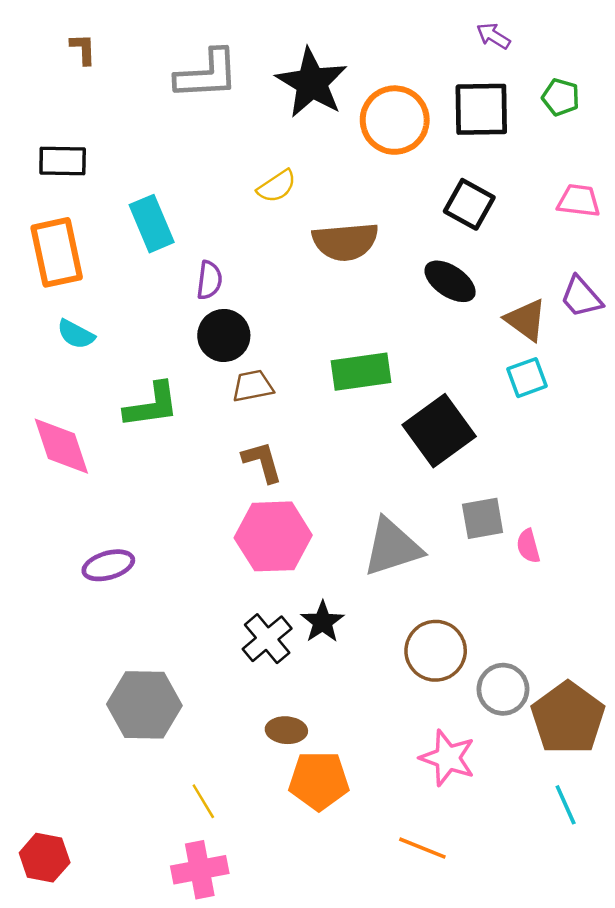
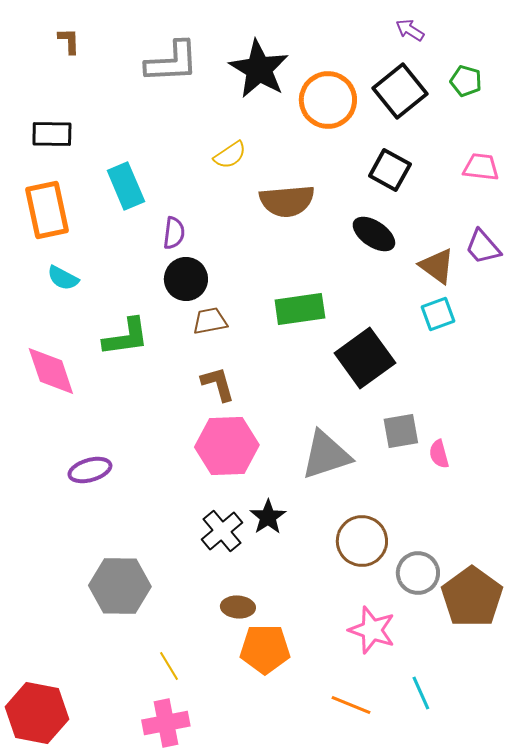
black square: (481, 109) -> (400, 91), turned -38
cyan line: (566, 805) -> (421, 693), moved
red hexagon: (45, 858) -> (37, 713), size x1.5

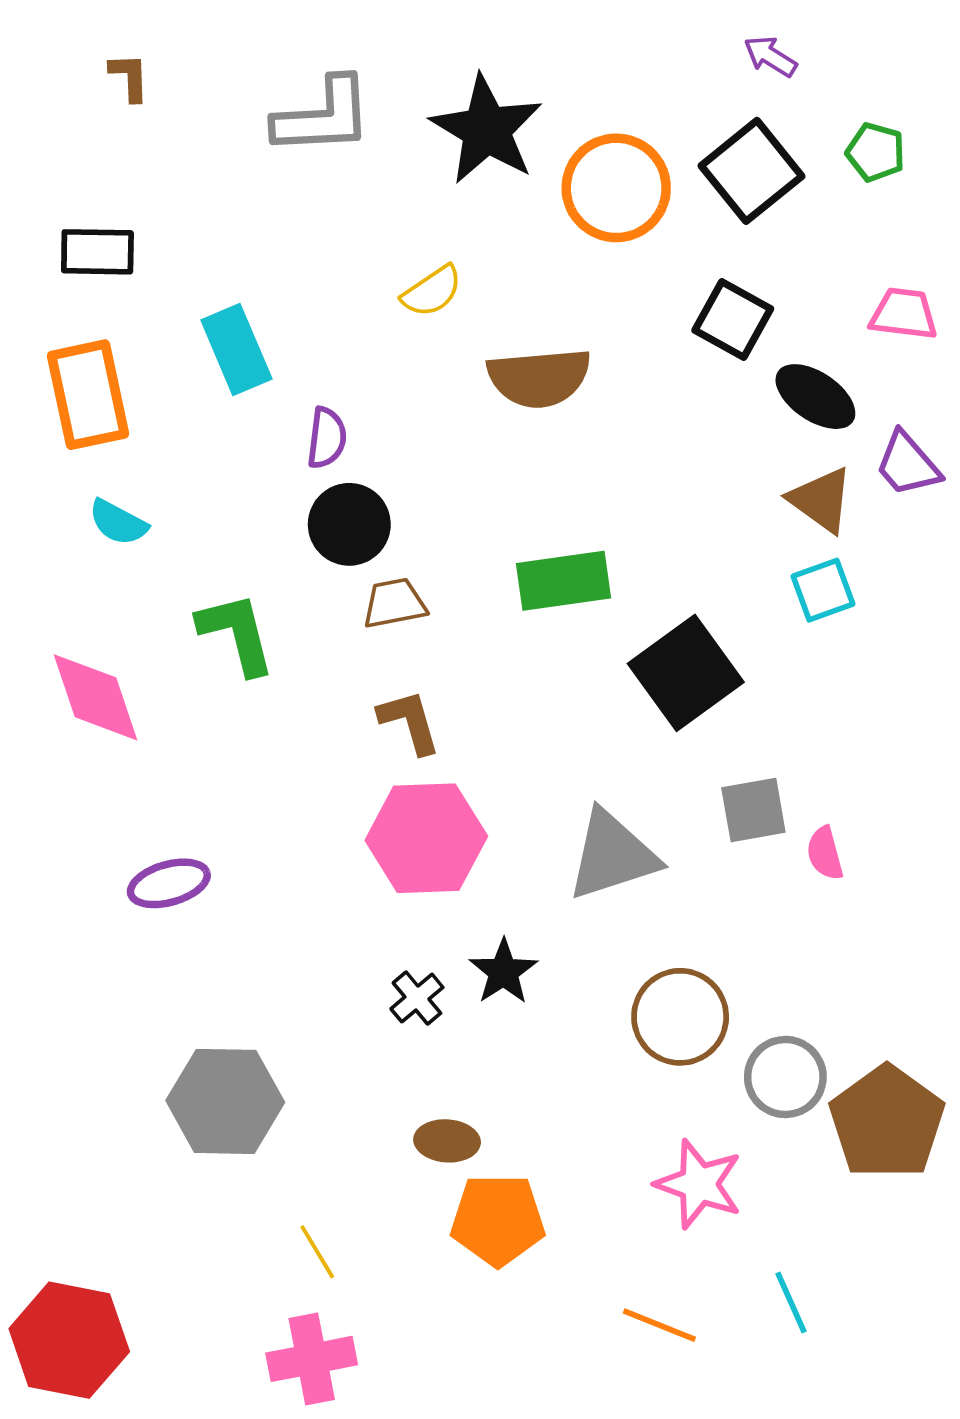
black ellipse: (374, 234) -> (815, 397), moved
green L-shape: (126, 337) -> (236, 633), turned -96
black cross: (222, 531) -> (417, 998), size x0.7

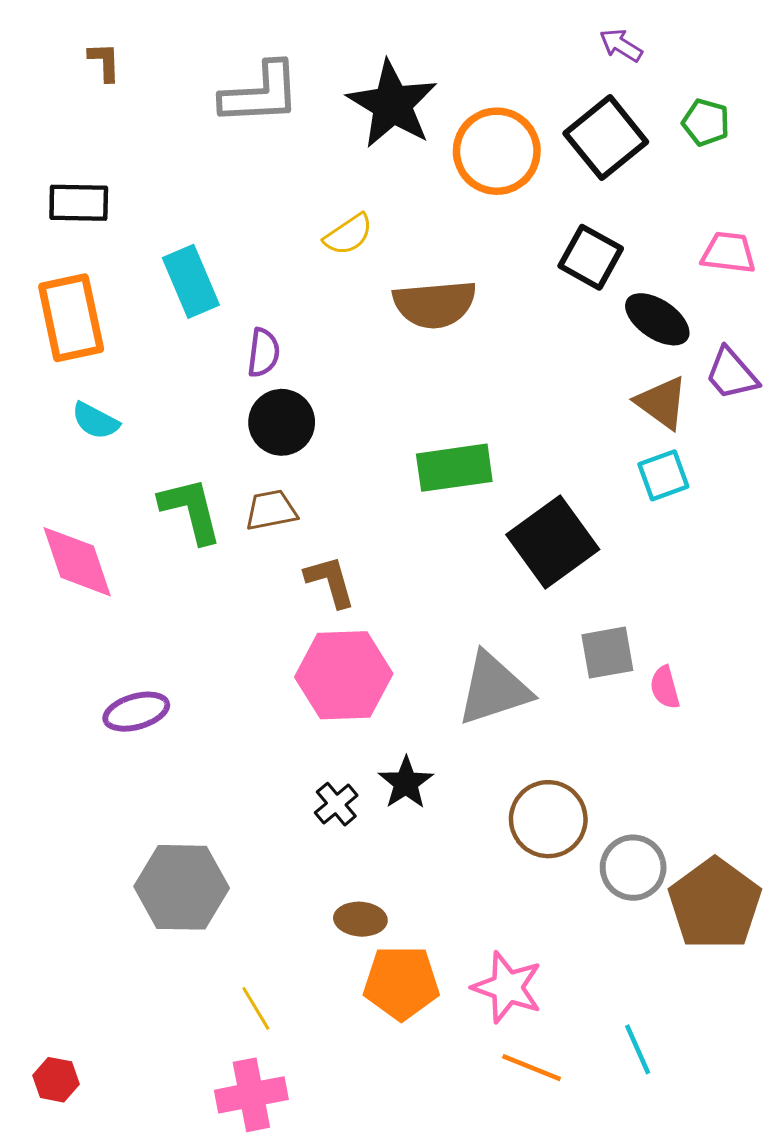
brown trapezoid: (394, 603) -> (271, 510), moved
pink star: (699, 1184) -> (507, 987), moved
red hexagon: (69, 1340) -> (56, 1080), size x0.5

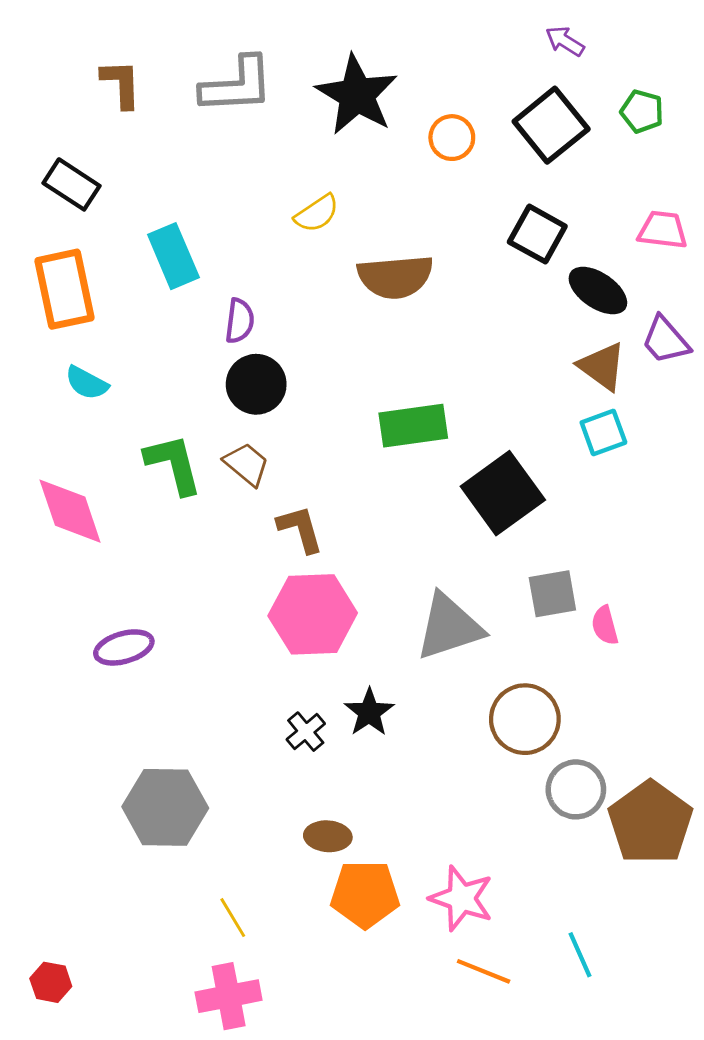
brown L-shape: (104, 62) -> (121, 84), moved, size x1.4
orange circle: (497, 151) -> (452, 138), size x0.6
black rectangle: (79, 203) -> (71, 184), turned 32
brown trapezoid: (271, 510) -> (247, 464), turned 51
brown circle: (548, 819) -> (525, 719), moved

